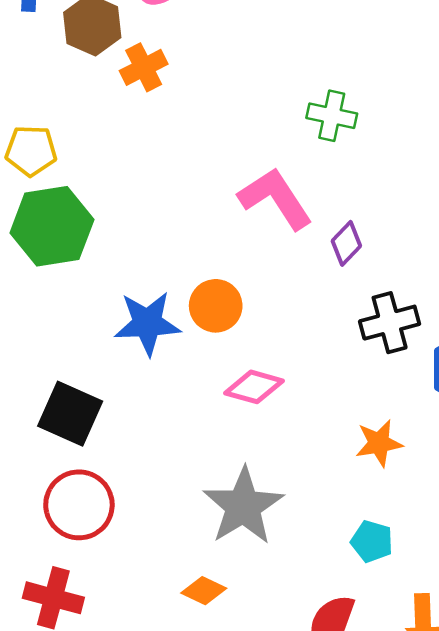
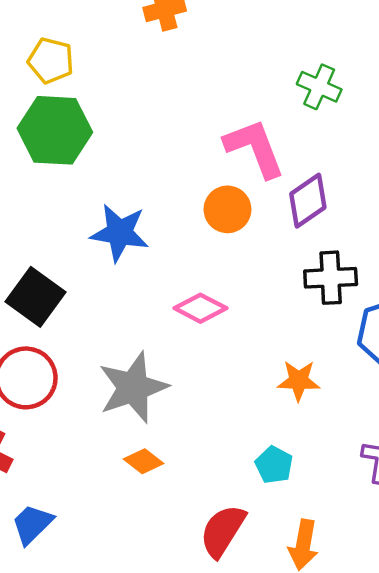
purple diamond: (346, 243) -> (308, 201), size x1.4
orange circle: (216, 306) -> (227, 209), moved
gray star: (243, 506) -> (133, 387), moved
orange diamond: (204, 591) -> (144, 461), moved

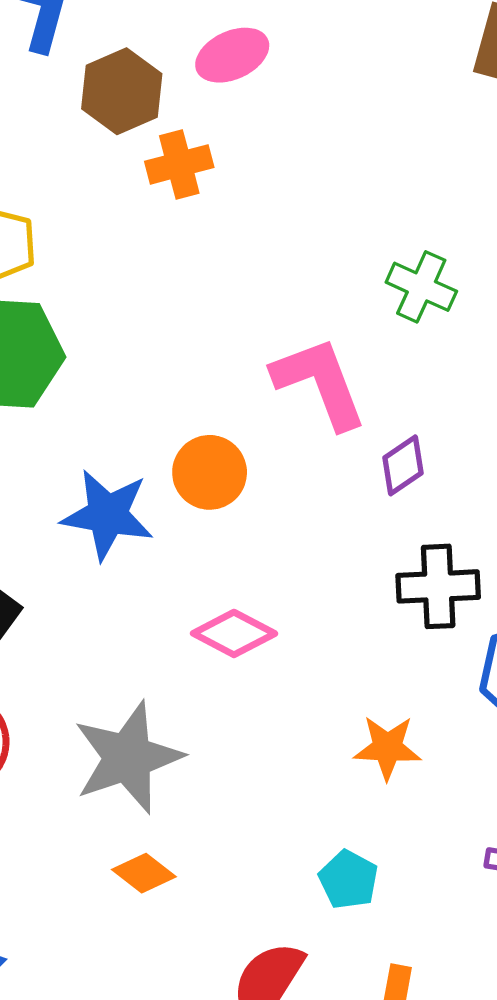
purple diamond: (308, 201) -> (403, 465), size x0.7
orange circle: (227, 209) -> (210, 472), moved

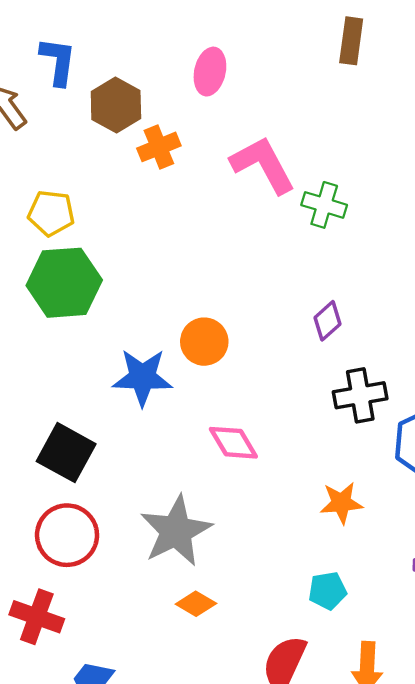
pink ellipse: (232, 55) -> (210, 72), moved, turned -45
pink L-shape: (320, 383) -> (263, 165), moved
pink diamond: (234, 633) -> (233, 443), turned 39
cyan pentagon: (348, 880) -> (328, 591), turned -30

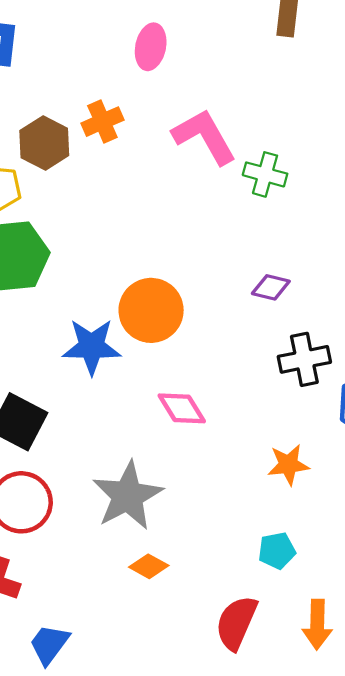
brown hexagon: (116, 105) -> (44, 143), moved
purple diamond: (327, 321) -> (271, 287), turned 57
orange circle: (204, 342) -> (151, 310), size x1.4

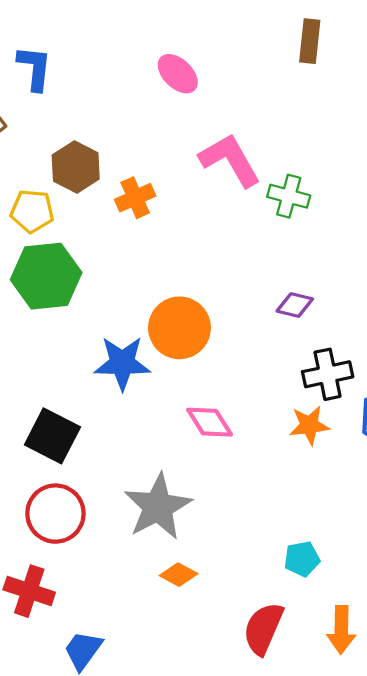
pink ellipse: (151, 47) -> (178, 74), turned -57
orange cross: (102, 122) -> (135, 198), moved
orange star: (288, 465) -> (309, 425), moved

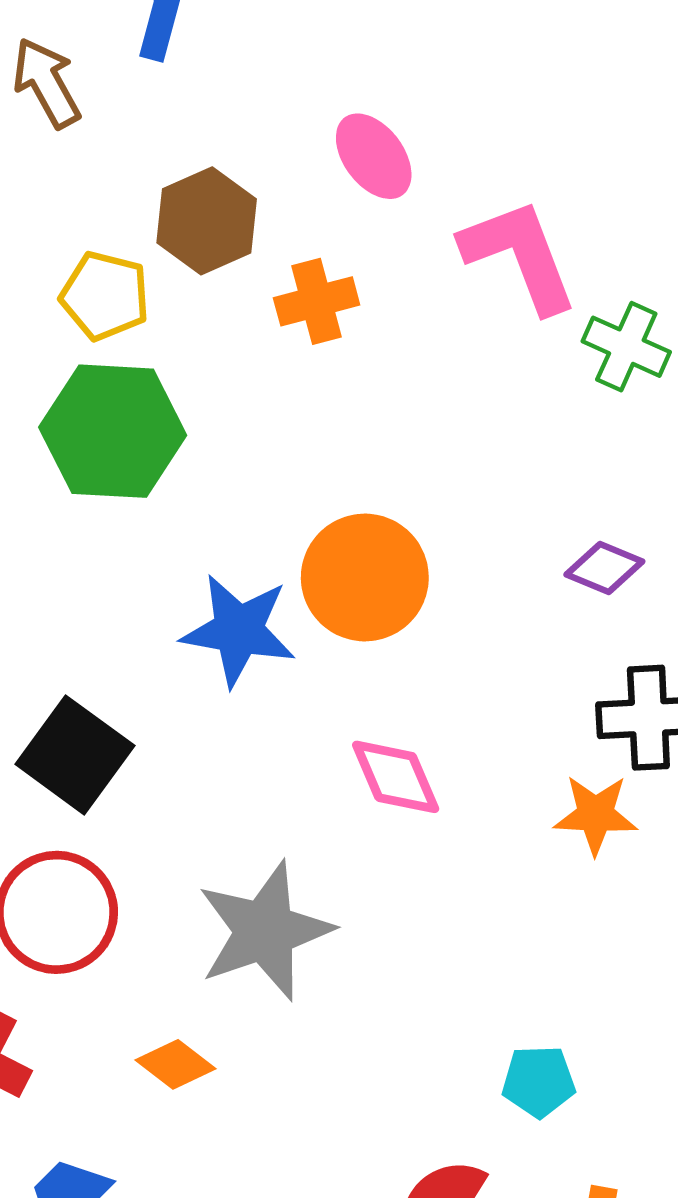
pink ellipse: (178, 74) -> (374, 156), moved
orange diamond: (179, 575) -> (176, 1064), moved

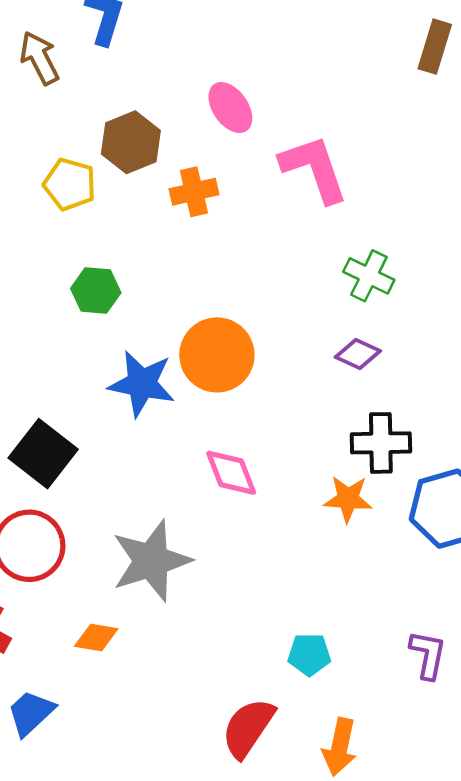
green cross: (626, 347) -> (369, 276), moved
green hexagon: (113, 431) -> (96, 291), moved, size x0.6
orange diamond: (176, 1064) -> (96, 637), turned -30

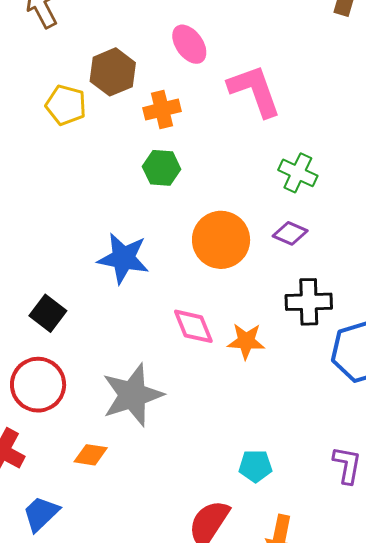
green hexagon: (96, 291) -> (162, 168), moved
orange circle: (217, 355) -> (221, 240), moved
black square: (43, 454) -> (48, 313), size x0.7
orange star: (348, 499) -> (246, 341), moved

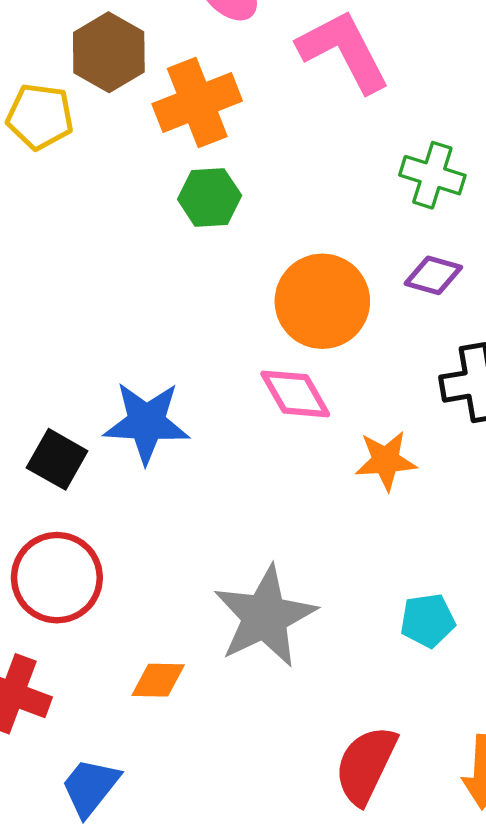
orange cross: (162, 110) -> (197, 102), size x1.4
blue star: (123, 258) -> (146, 422), moved
pink diamond: (193, 326) -> (295, 394), moved
gray star: (132, 395) -> (265, 617), moved
cyan pentagon: (255, 466) -> (428, 620), moved

